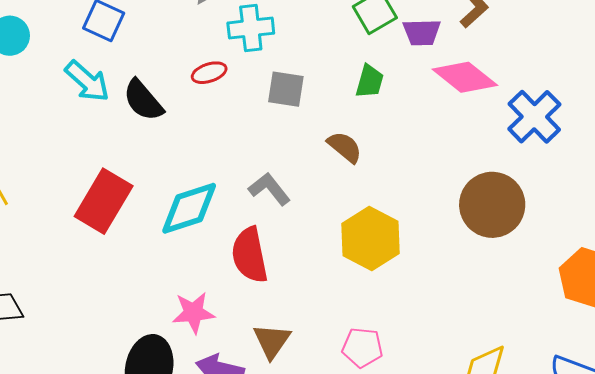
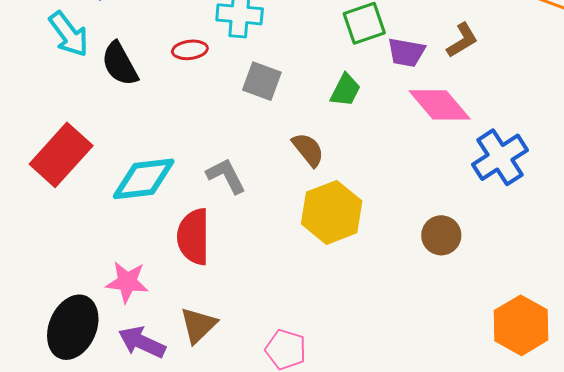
brown circle: (492, 205) -> (441, 235), size x0.6
yellow hexagon: (371, 239) -> (332, 212), moved

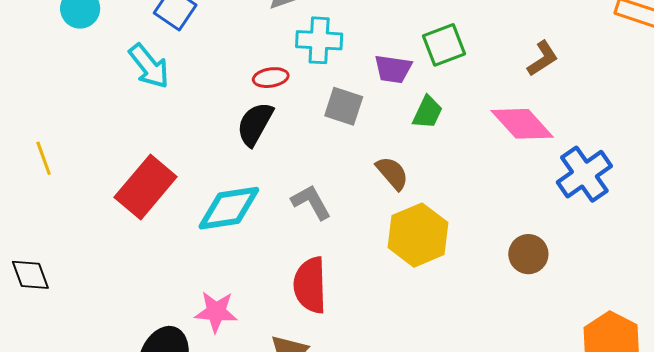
purple trapezoid: (406, 52) -> (393, 69), moved
black semicircle: (120, 64) -> (255, 124), moved, turned 60
red semicircle: (194, 237) -> (310, 285), moved

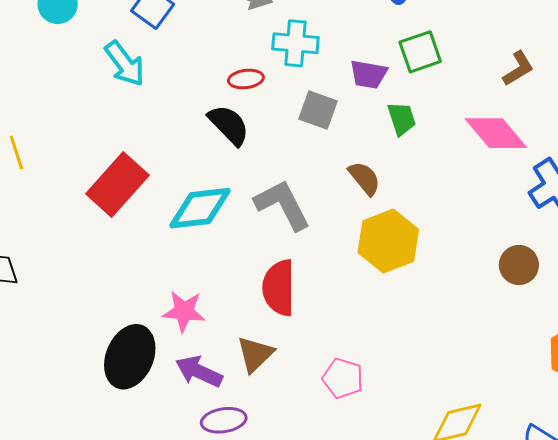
green trapezoid: (428, 112) -> (402, 119), turned -45
black semicircle: (255, 124) -> (229, 125), turned 105
gray L-shape: (311, 202) -> (282, 205), size x1.4
brown circle: (528, 254) -> (519, 265), moved

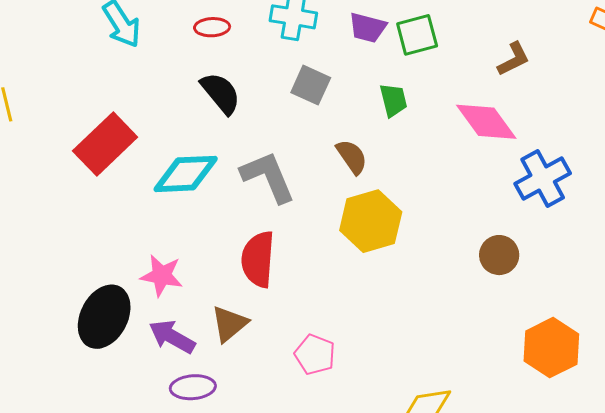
purple trapezoid: (369, 74) -> (368, 28), moved
red ellipse: (246, 79) -> (212, 27), moved

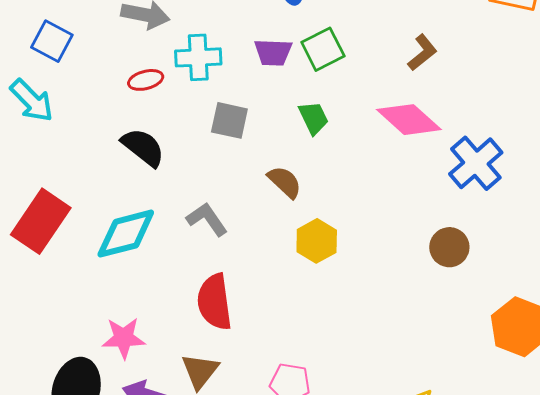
red ellipse: (212, 27) -> (146, 80), moved
gray L-shape: (268, 177) -> (207, 219), size x0.7
yellow hexagon: (371, 221) -> (317, 241), size x0.7

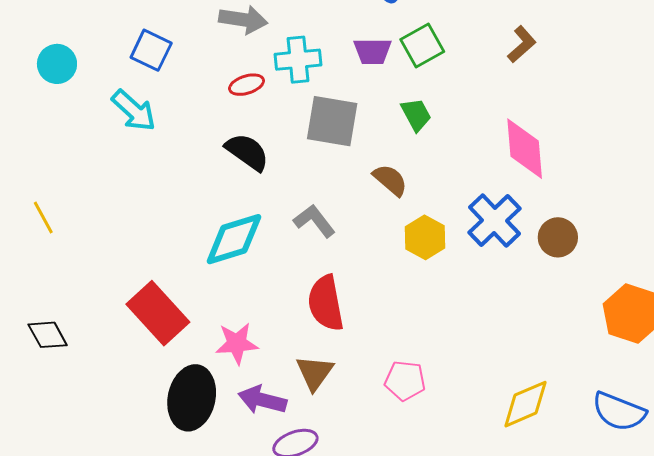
gray square: (229, 120) -> (332, 121), size x1.4
pink diamond: (409, 120) -> (525, 149), moved, turned 46
blue cross: (476, 163) -> (495, 220), moved
red rectangle: (41, 221) -> (158, 313), moved, turned -74

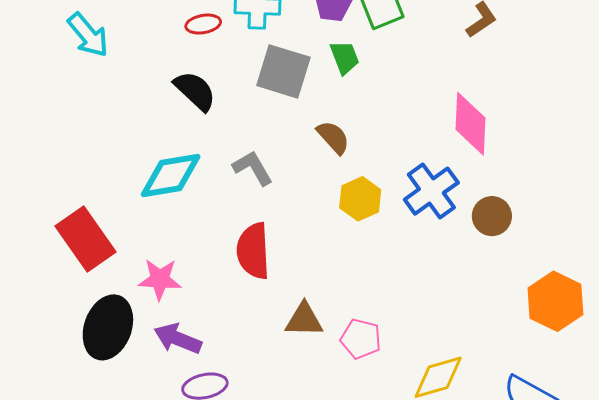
green trapezoid: (416, 115) -> (345, 57), moved
brown triangle: (315, 373) -> (304, 320), moved, turned 48
pink pentagon: (405, 381) -> (361, 339), moved

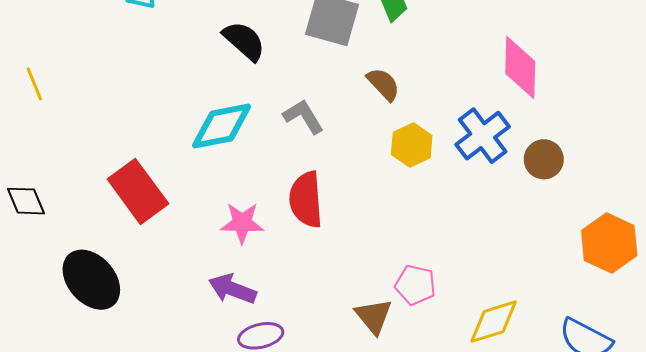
pink star: (160, 279) -> (242, 223), moved
brown triangle: (304, 320) -> (374, 316), moved, turned 51
black ellipse: (108, 327) -> (91, 280), moved, turned -60

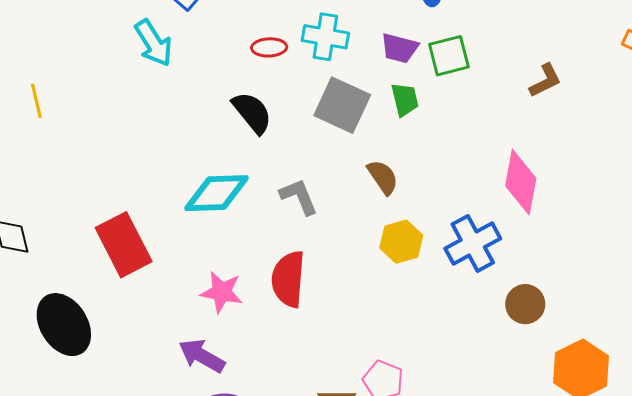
yellow line: (34, 84) -> (36, 101), moved
brown circle: (544, 159) -> (525, 304), moved

